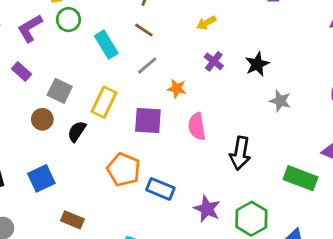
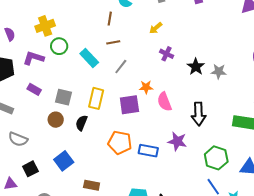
purple L-shape: (30, 28) -> (34, 58), turned 60
brown line: (144, 30) -> (113, 42), turned -32
black star: (257, 64) -> (196, 67), moved
orange star: (177, 89) -> (146, 87), moved
purple star: (207, 209) -> (177, 141), moved

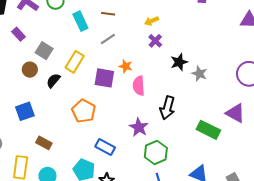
yellow arrow: (156, 28) -> (151, 21), moved
blue rectangle: (148, 151) -> (105, 147), moved
green hexagon: (216, 158) -> (156, 152), moved

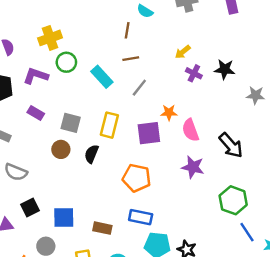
black star: (179, 62) -> (225, 69), moved, turned -30
black arrow: (167, 108) -> (231, 145), turned -40
blue square: (25, 111) -> (64, 217), moved, turned 36
purple star: (139, 127) -> (193, 167), moved
blue rectangle: (105, 147) -> (141, 217), moved

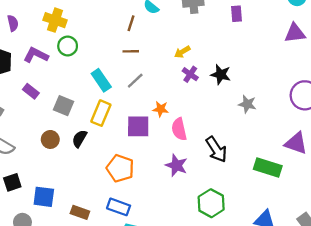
yellow cross: (50, 38) -> (55, 20), turned 30
cyan rectangle: (102, 77) -> (101, 80), moved
brown circle: (61, 149) -> (50, 139), moved

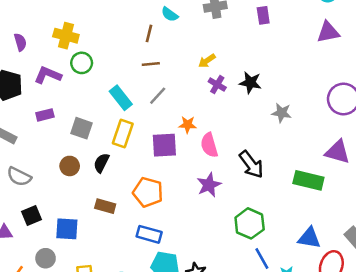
purple rectangle: (31, 91) -> (45, 115), turned -49
purple star: (176, 165) -> (209, 185), turned 30
brown rectangle: (80, 212) -> (105, 206), moved

